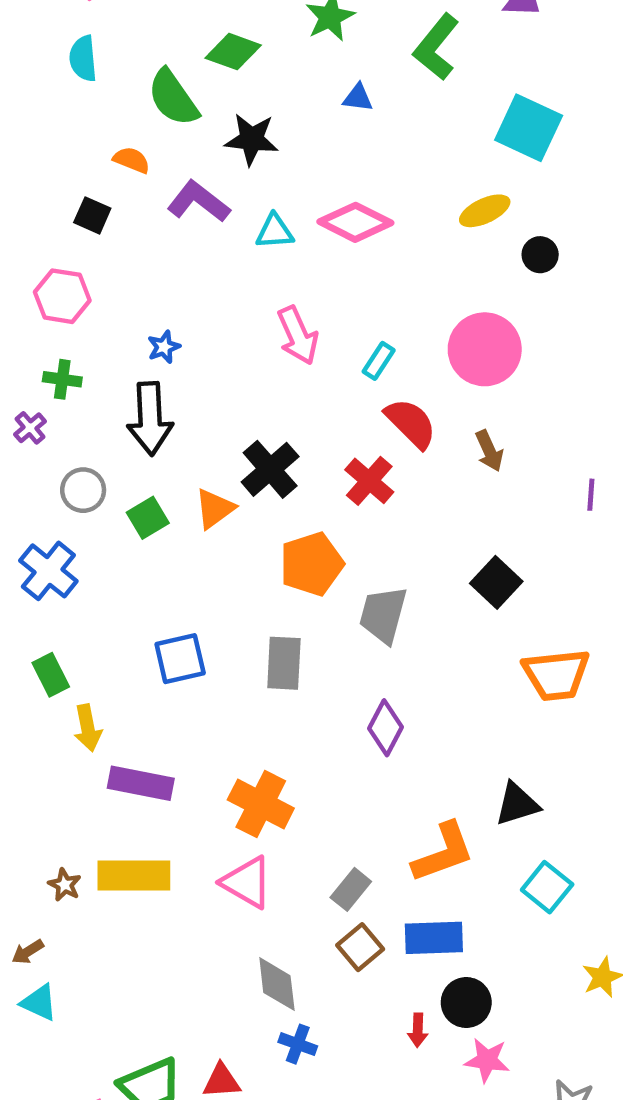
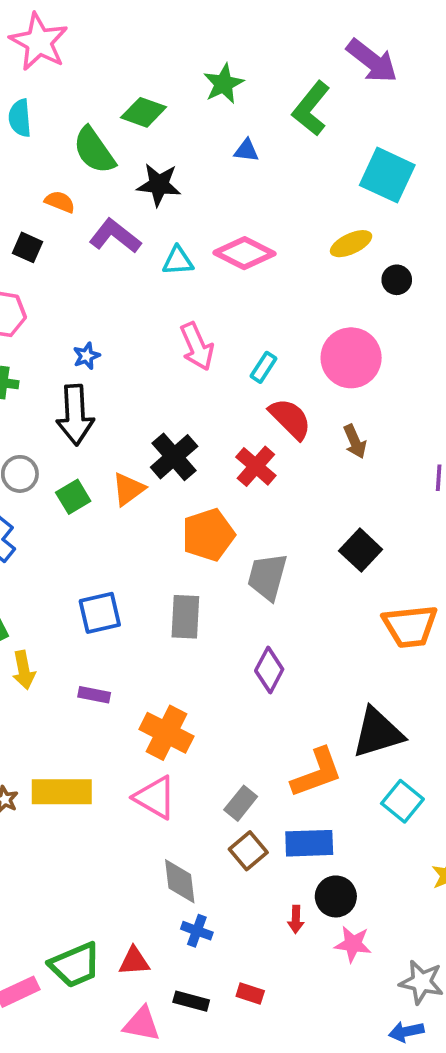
purple rectangle: (141, 783) -> (94, 695), moved, size x0.6
black triangle: (517, 804) -> (378, 733), size x1.4

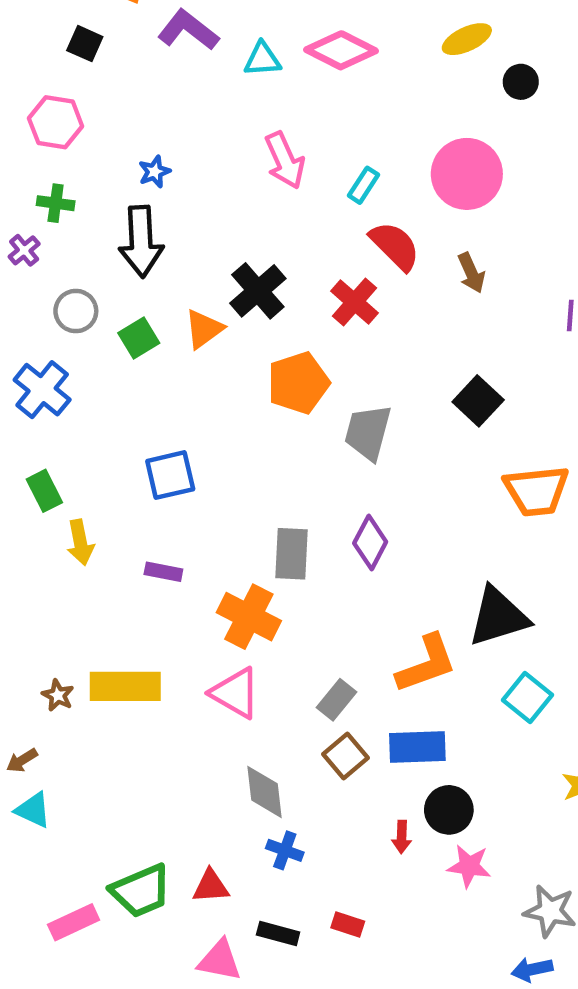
gray rectangle: (185, 617) -> (292, 554), moved

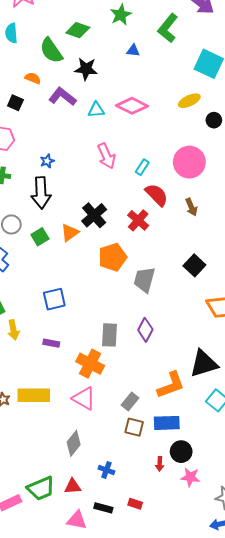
brown square: (345, 756) -> (134, 427), turned -36
gray diamond: (265, 792) -> (74, 443), moved, turned 45

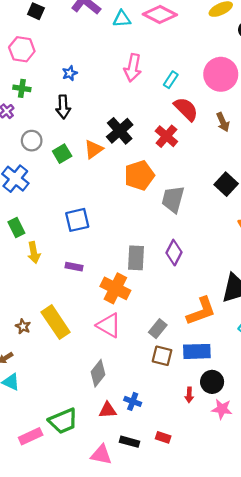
pink arrow: (106, 156) -> (133, 68), turned 35
black arrow: (41, 193) -> (63, 107), size x0.7
yellow rectangle: (34, 395) -> (56, 322), turned 56
red triangle: (73, 486) -> (108, 410), moved

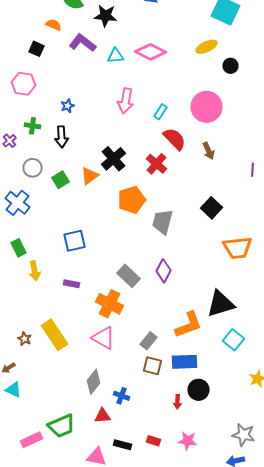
green cross: (22, 88) -> (32, 126), moved
gray rectangle: (136, 258) -> (128, 276), turned -50
blue cross: (133, 401) -> (122, 396), moved
pink star: (222, 409) -> (188, 441), moved

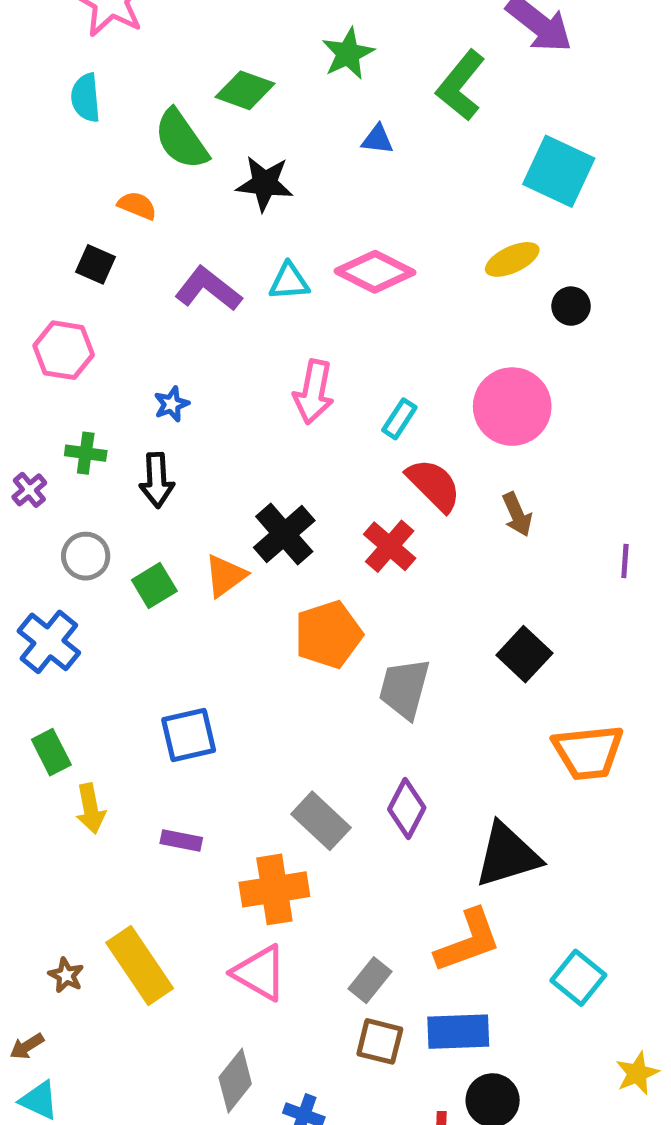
purple L-shape: (82, 43) -> (208, 289), moved
orange cross: (110, 304) -> (274, 889), turned -36
black triangle: (220, 304) -> (507, 855), moved

